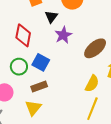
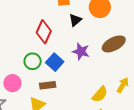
purple star: (63, 35) -> (81, 51), moved, turned 30
brown ellipse: (95, 48) -> (114, 44), moved

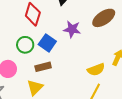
yellow semicircle: (100, 94) -> (96, 70), turned 36

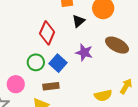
brown ellipse: (104, 18) -> (117, 45), turned 55

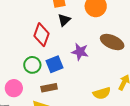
black triangle: (79, 21) -> (64, 20), moved
blue square: (58, 63) -> (55, 64), turned 30

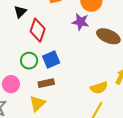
black triangle: (64, 20) -> (20, 12), moved
purple star: (80, 52) -> (81, 22), moved

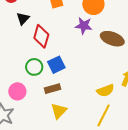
yellow triangle: (37, 103) -> (59, 111), moved

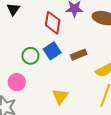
red diamond: (41, 36) -> (53, 23), moved
brown rectangle: (52, 89) -> (79, 55), moved

